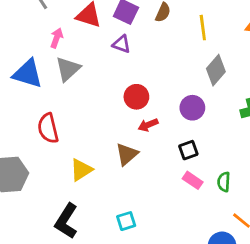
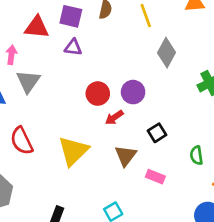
purple circle: (192, 108) -> (133, 92), moved
brown triangle: (127, 154) -> (126, 156), moved
yellow triangle: (81, 170) -> (73, 151), moved, size x1.4
pink rectangle: (193, 180) -> (155, 177), moved

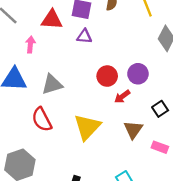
gray triangle: (28, 81) -> (52, 84), moved, turned 40

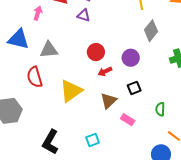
purple circle: (138, 74) -> (131, 58), moved

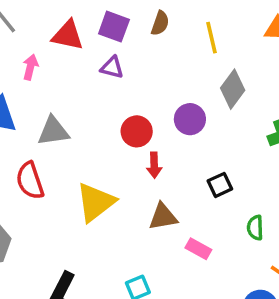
purple circle: (131, 58) -> (190, 119), moved
red arrow: (105, 72) -> (154, 165), turned -64
black square: (134, 88) -> (220, 185), moved
brown triangle: (109, 101) -> (163, 217), turned 36

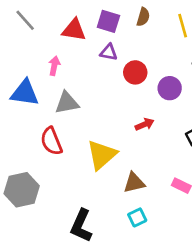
pink arrow: (30, 67) -> (54, 66), moved
red circle: (137, 131) -> (135, 72), moved
red arrow: (154, 165) -> (145, 124), turned -108
brown triangle: (163, 217) -> (134, 183), moved

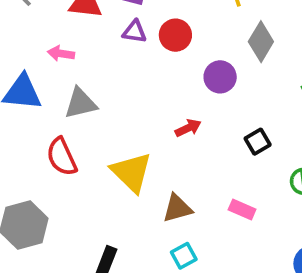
pink arrow: (54, 66) -> (61, 53), turned -90
red circle: (135, 72) -> (175, 35), moved
yellow triangle: (102, 155) -> (131, 172), turned -32

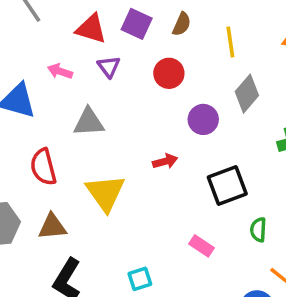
purple triangle: (135, 32) -> (109, 67), moved, turned 35
gray triangle: (80, 103) -> (89, 122), moved
black square: (258, 142) -> (227, 186), size x1.6
brown triangle: (177, 208) -> (52, 227), moved

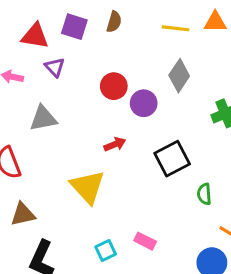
yellow line: (230, 42) -> (176, 28), moved, turned -68
red circle: (169, 73) -> (114, 86), moved
yellow triangle: (105, 193) -> (88, 187), moved
pink rectangle: (202, 246) -> (145, 241), moved

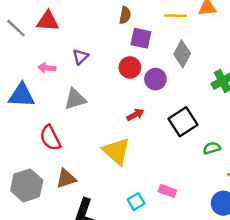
purple square: (74, 27) -> (141, 38), moved
red triangle: (35, 36) -> (48, 21), moved
purple triangle: (55, 67) -> (80, 57), turned 35
green semicircle: (204, 194) -> (212, 148), turned 84

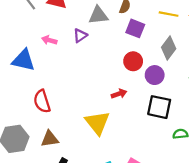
red circle: (130, 67) -> (133, 61), moved
purple circle: (155, 79) -> (155, 75), moved
gray triangle: (75, 99) -> (98, 15), moved
black square: (183, 122) -> (159, 107), turned 35

